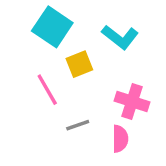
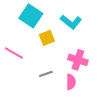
pink line: (47, 90) -> (14, 53), moved, turned -30

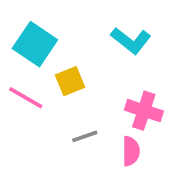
cyan square: (31, 16) -> (35, 44), moved
yellow square: (47, 38) -> (70, 81), moved

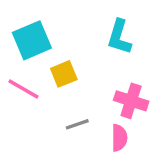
cyan L-shape: (131, 40) -> (119, 37), turned 69
cyan square: (35, 44) -> (32, 40), turned 33

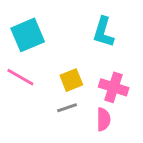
yellow square: (64, 74) -> (71, 80), moved

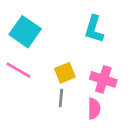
cyan square: (28, 35) -> (25, 32), turned -32
gray line: (67, 108) -> (61, 98), turned -66

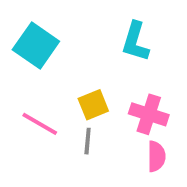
pink line: (18, 70) -> (40, 124), moved
pink semicircle: (94, 109) -> (156, 156), moved

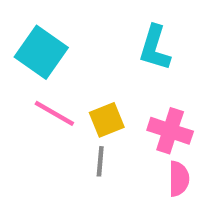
pink line: (40, 124) -> (54, 113), moved

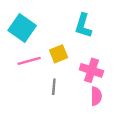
pink line: (54, 113) -> (29, 61), turned -45
yellow square: (107, 120) -> (59, 54), moved

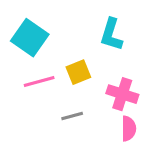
gray line: (54, 87) -> (72, 116), turned 70

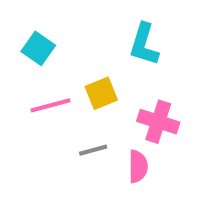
cyan square: (30, 38) -> (38, 48), size x0.7
pink semicircle: (129, 129) -> (138, 166), moved

